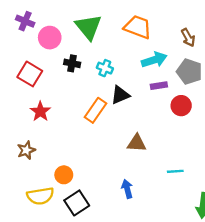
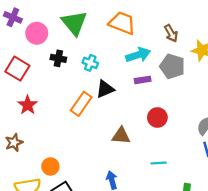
red circle: (181, 106) -> (157, 117), moved

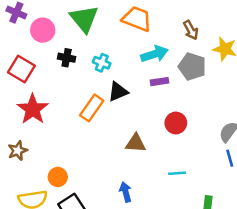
red star: (28, 105) -> (33, 109), size x1.4

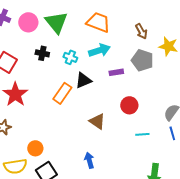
pink circle: (43, 30) -> (28, 22), moved
cyan arrow: (154, 54) -> (99, 50), moved
brown triangle: (136, 143) -> (97, 121), turned 30
cyan line: (177, 173) -> (142, 134), moved

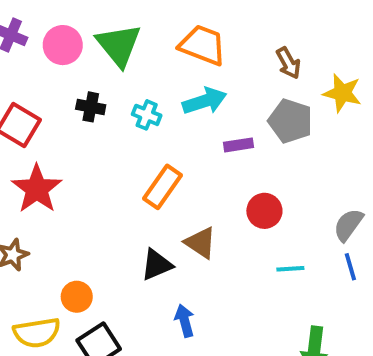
black triangle: (83, 80) -> (157, 265), moved
orange rectangle: (62, 93) -> (163, 187), moved

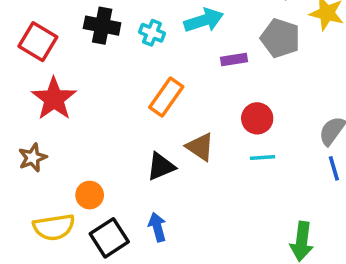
black cross: (91, 107) -> (102, 26), size x1.4
cyan line: (290, 269) -> (263, 158), moved
blue arrow: (185, 321) -> (157, 227), moved

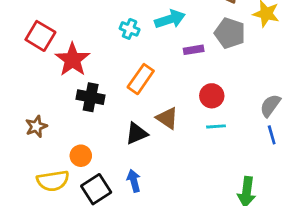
black cross: (102, 26) -> (91, 97), moved
red star: (54, 99) -> (72, 60), moved

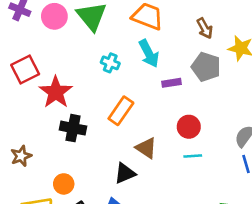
cyan arrow: (170, 19) -> (149, 54), turned 80
red square: (40, 36) -> (25, 70), turned 32
black triangle: (137, 133) -> (125, 173), moved

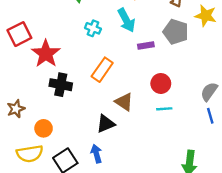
orange circle: (64, 184) -> (44, 128), moved

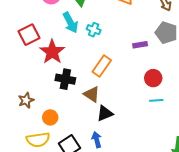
cyan arrow: (126, 20) -> (70, 23), moved
brown triangle: (124, 102) -> (92, 94), moved

